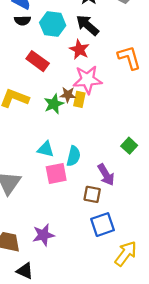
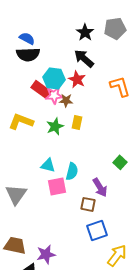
black semicircle: (23, 20) -> (28, 54), size x1.6
cyan hexagon: (53, 24) -> (54, 78), moved
pink star: (87, 80) -> (54, 95), moved, size x0.7
brown star: (68, 95) -> (66, 100), moved
purple star: (43, 235) -> (46, 254), moved

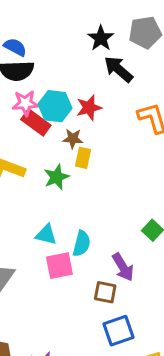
black arrow: (84, 58) -> (118, 69), moved
red star: (77, 79) -> (89, 108), turned 30
pink star: (54, 95) -> (25, 103), moved
yellow rectangle: (77, 122) -> (83, 158), moved

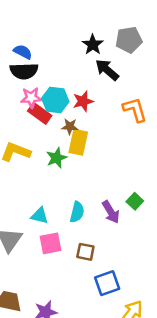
yellow rectangle: (83, 158) -> (78, 142), size x1.5
cyan triangle: (46, 235) -> (40, 216), moved
pink square: (59, 266) -> (51, 243), moved
purple arrow: (123, 267) -> (111, 212), moved
brown square: (105, 292) -> (85, 252), moved

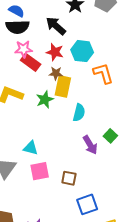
black arrow: (107, 70) -> (56, 26), moved
cyan hexagon: (55, 100) -> (82, 51), moved
red star: (83, 101) -> (55, 52), moved, turned 30
orange L-shape: (135, 110) -> (103, 73), moved
cyan semicircle: (77, 212) -> (79, 113), moved

